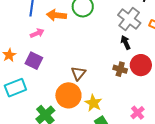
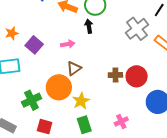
pink arrow: (37, 33) -> (68, 44), moved
black arrow: (126, 42) -> (89, 26), moved
brown cross: (120, 69) -> (115, 75), turned -32

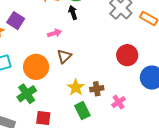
purple square: (34, 45) -> (16, 21), moved
brown cross: (115, 75) -> (97, 89), moved
orange circle: (59, 87) -> (36, 67), moved

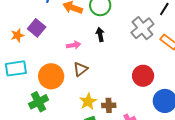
black arrow: (73, 12) -> (100, 35), moved

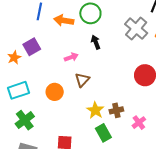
purple square: (37, 28) -> (32, 47), turned 30
orange circle: (51, 76) -> (55, 92), size x0.7
green cross: (39, 102) -> (25, 120), moved

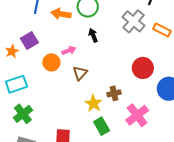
orange circle: (55, 92) -> (51, 62), moved
brown cross: (116, 110) -> (114, 93), moved
pink cross: (139, 123) -> (137, 115), size x1.6

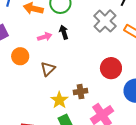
pink arrow: (69, 51) -> (45, 37), moved

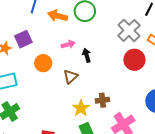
black arrow: (64, 32) -> (87, 55), moved
red circle: (111, 68) -> (134, 60), moved

